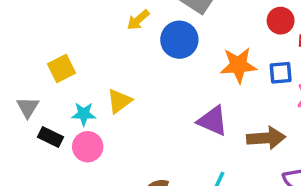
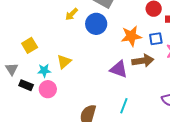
brown arrow: (266, 138) -> (143, 61), moved

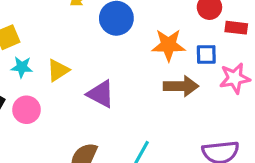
purple triangle: (119, 69) -> (101, 94), moved
cyan star: (44, 71) -> (22, 67), moved

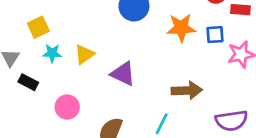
brown arrow: (181, 86) -> (187, 90), moved
pink circle: (26, 110) -> (67, 107), moved

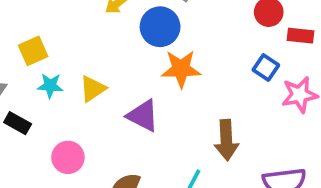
orange star: (181, 28) -> (181, 69), moved
blue square: (215, 35) -> (266, 68), turned 36
brown arrow: (187, 90) -> (226, 140), turned 88

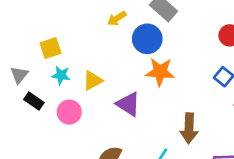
pink circle: (68, 157) -> (69, 112), moved

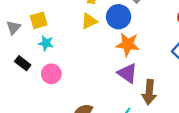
gray triangle: (19, 75) -> (13, 27), moved
yellow triangle: (93, 80) -> (89, 21), moved
purple triangle: (128, 104) -> (127, 73), moved

